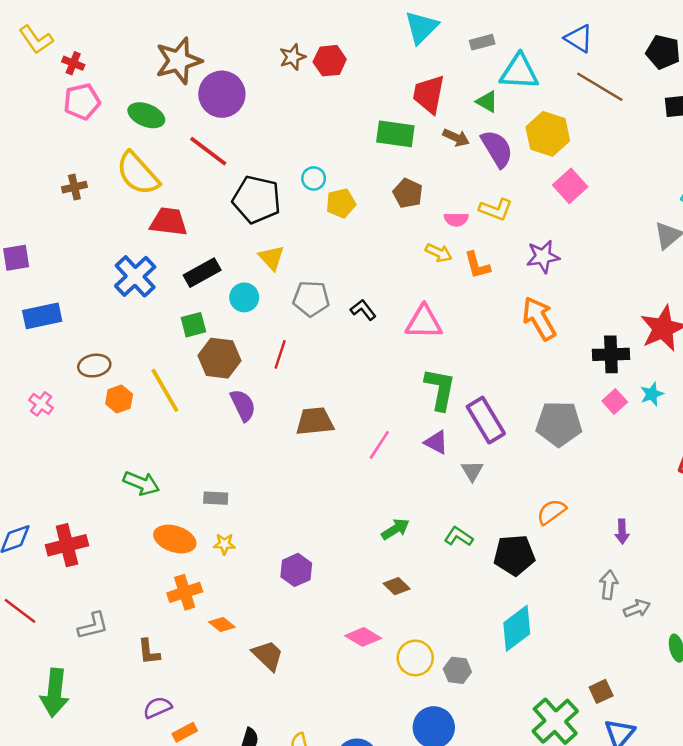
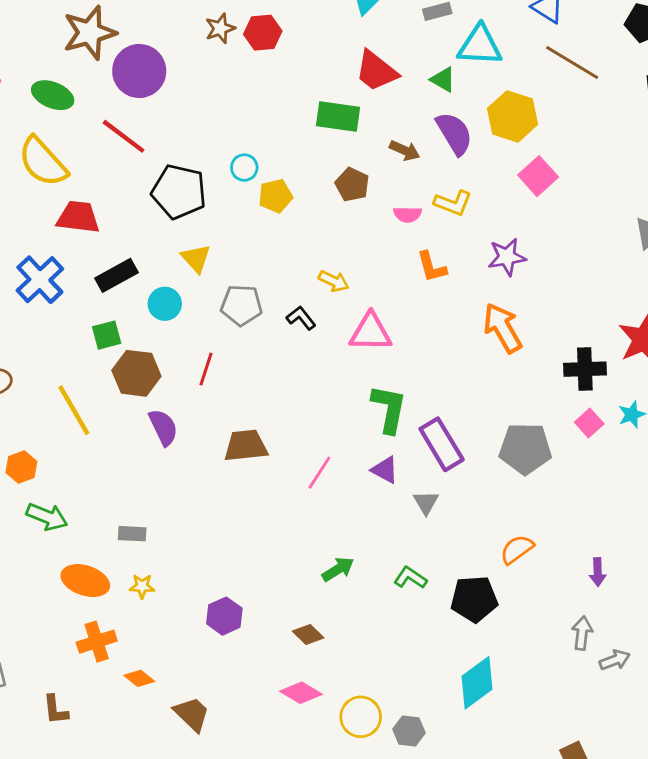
red trapezoid: (429, 94) -> (376, 71), turned -63
brown arrow: (456, 138) -> (405, 150), moved
yellow arrow: (439, 253) -> (334, 281), moved
orange hexagon: (119, 399) -> (21, 467), moved
brown diamond: (397, 586) -> (308, 634), moved

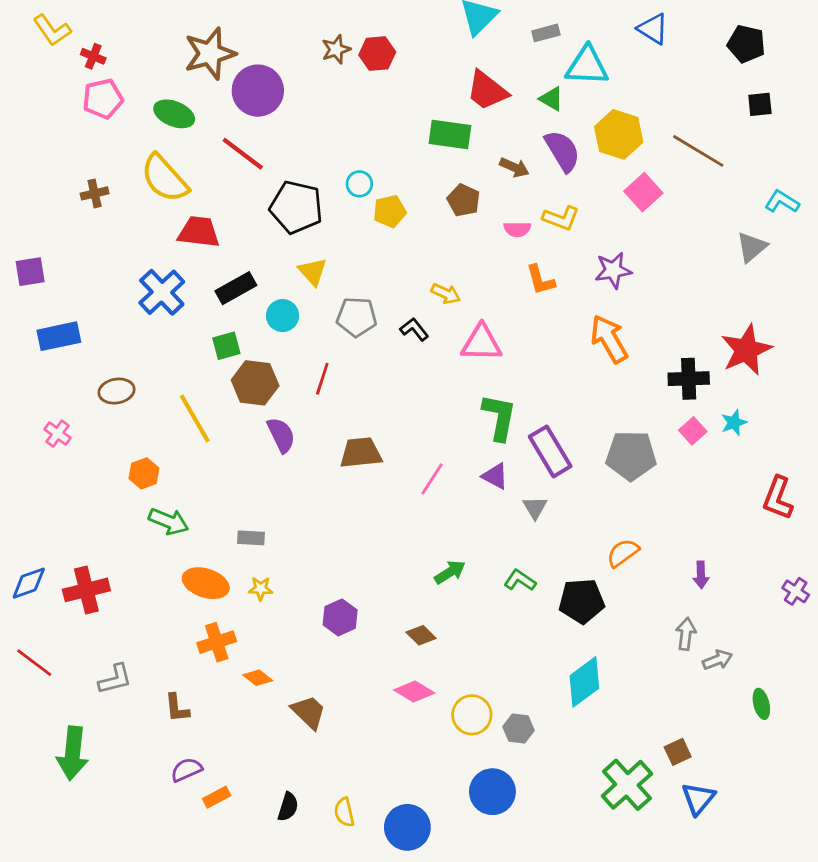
brown line: (572, 62) -> (698, 151), moved

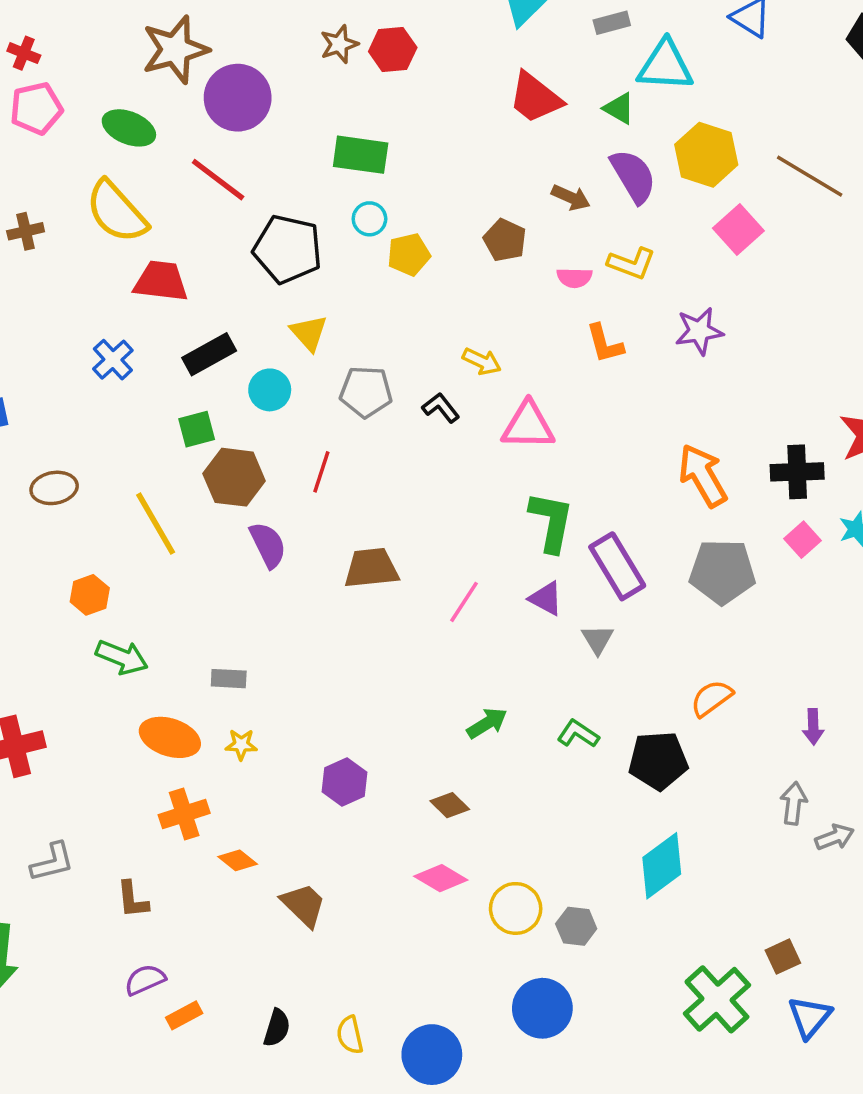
green rectangle: (450, 134) -> (361, 155), moved
blue cross: (162, 292) -> (113, 360), size x0.7
orange arrow: (609, 339) -> (703, 475), moved

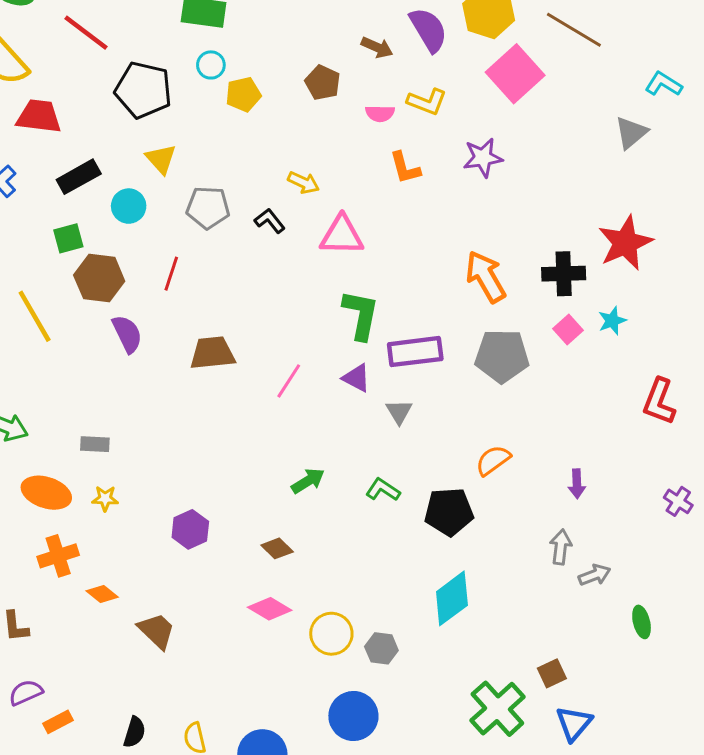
pink square: (738, 230) -> (515, 74), size x1.4
purple rectangle: (617, 566) -> (415, 352), turned -66

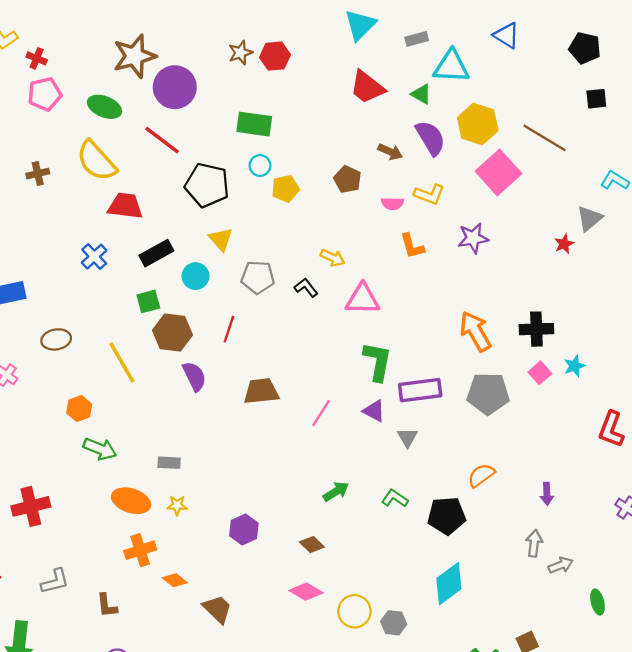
red star: (625, 243) -> (564, 244), moved, size x0.5

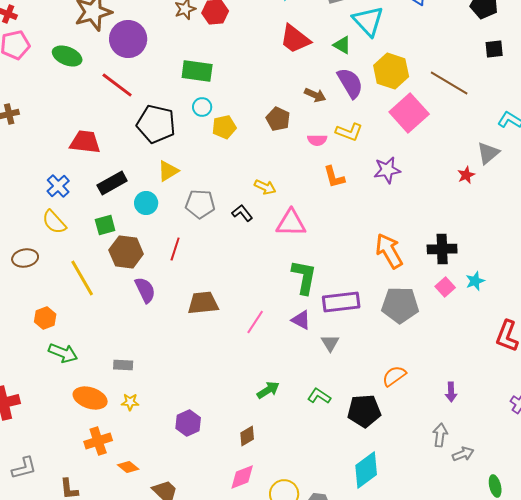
cyan triangle: (451, 66) -> (368, 21), turned 44
yellow semicircle: (96, 161) -> (54, 222), moved, size x0.7
yellow triangle: (221, 239) -> (168, 171), turned 40
brown diamond: (312, 544) -> (247, 436), turned -75
pink diamond: (306, 592) -> (242, 477), turned -52

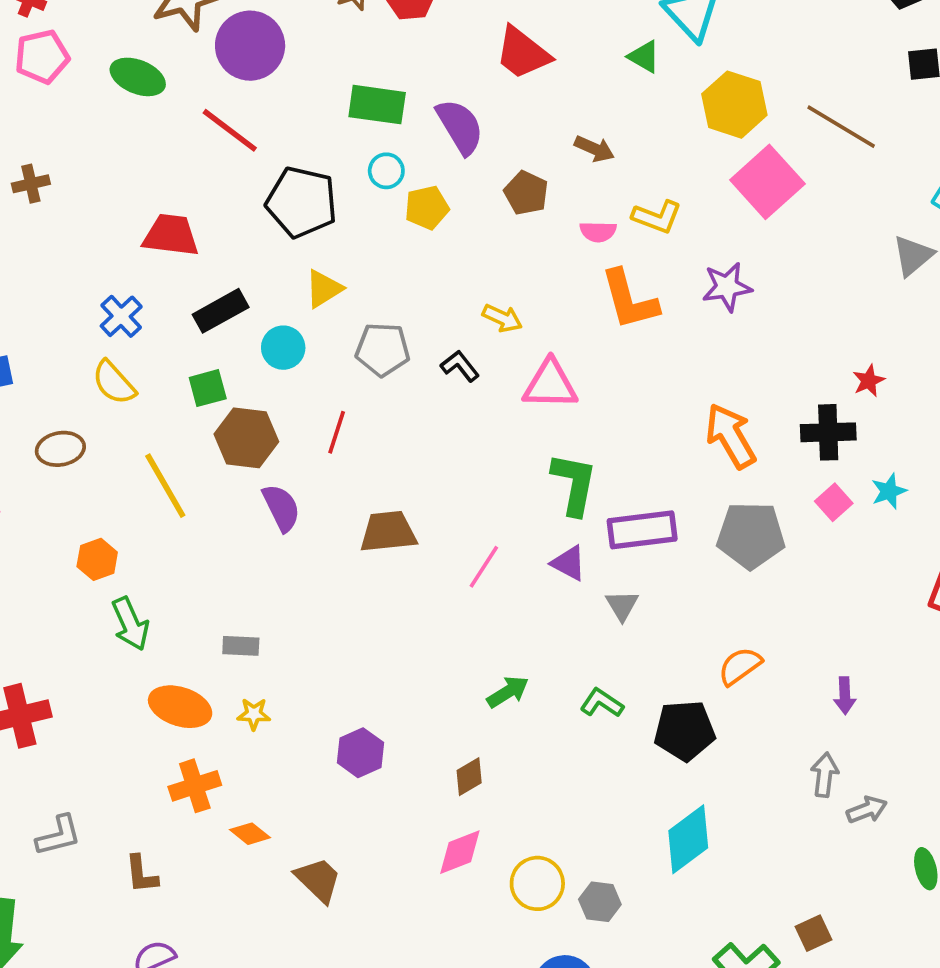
red trapezoid: (295, 39) -> (523, 53), moved
purple semicircle: (350, 83) -> (460, 127), moved
red star: (466, 175) -> (869, 381), moved
orange L-shape: (334, 177) -> (629, 300), size x1.5
green arrow: (63, 353) -> (130, 624), turned 44

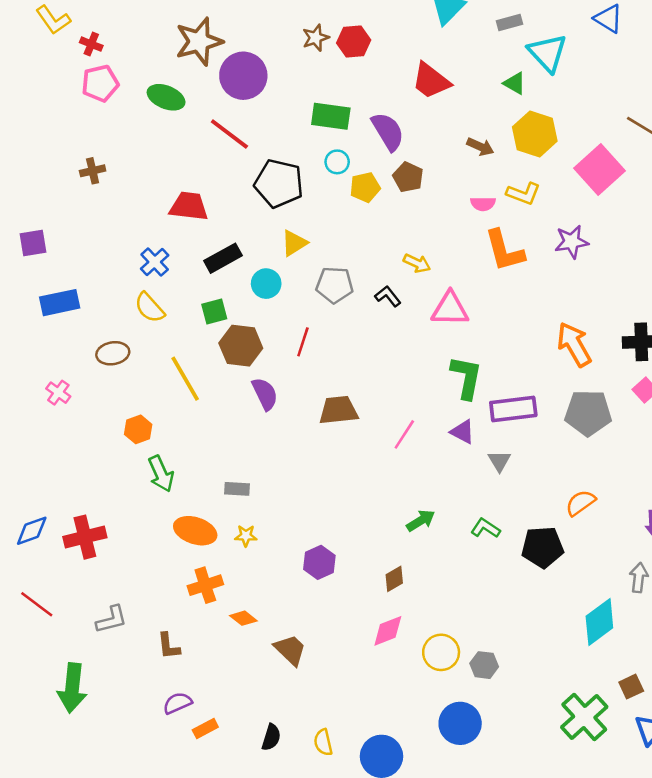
yellow hexagon: (734, 105) -> (535, 134), moved
brown pentagon: (526, 193) -> (408, 177), moved
cyan diamond: (688, 839) -> (599, 622), moved

